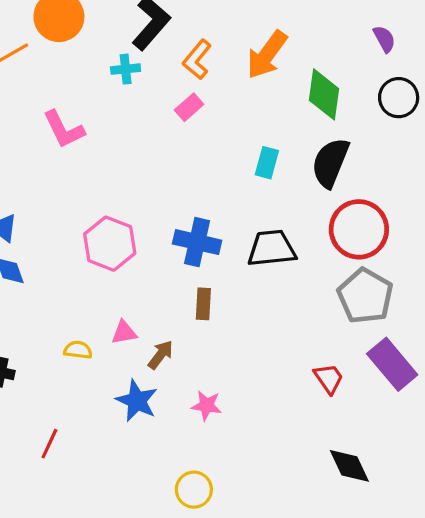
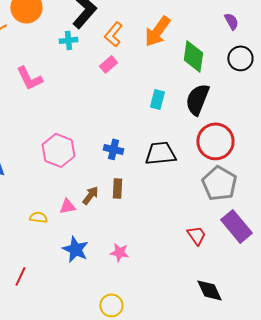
blue cross: (197, 242) -> (113, 149), size x0.7
brown arrow: (161, 355) -> (90, 195), moved

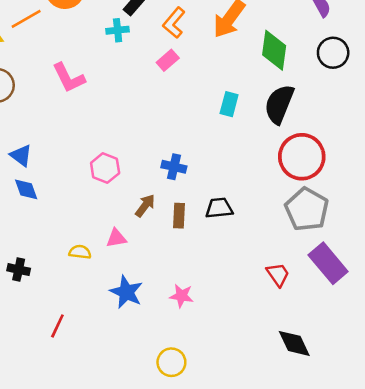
pink hexagon: (58, 150) -> (105, 168), size x0.7
black trapezoid: (160, 153) -> (219, 208), moved, size x0.7
brown arrow: (90, 195) -> (145, 206), moved

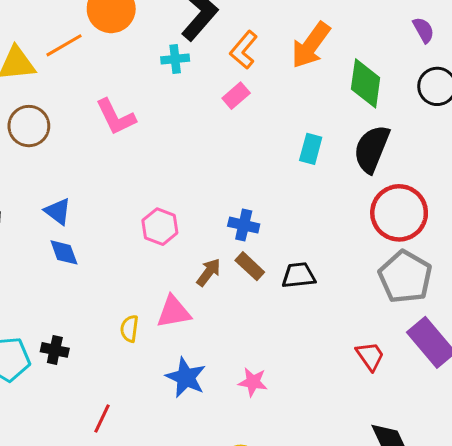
brown rectangle: (179, 216) -> (250, 266), moved, turned -50
pink triangle: (116, 238) -> (174, 312), size x1.4
yellow semicircle: (80, 252) -> (129, 329), turned -90

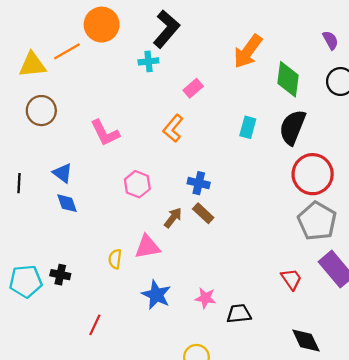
orange L-shape: (244, 50) -> (173, 128), moved
pink L-shape: (116, 117) -> (105, 133), moved
black trapezoid: (299, 275) -> (239, 314), moved

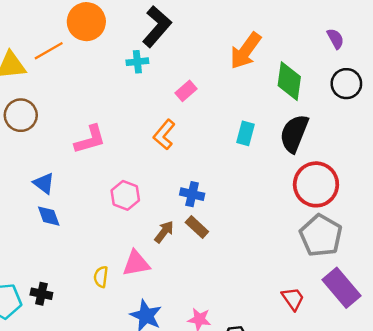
pink L-shape: (105, 133) -> (90, 139), turned -80

